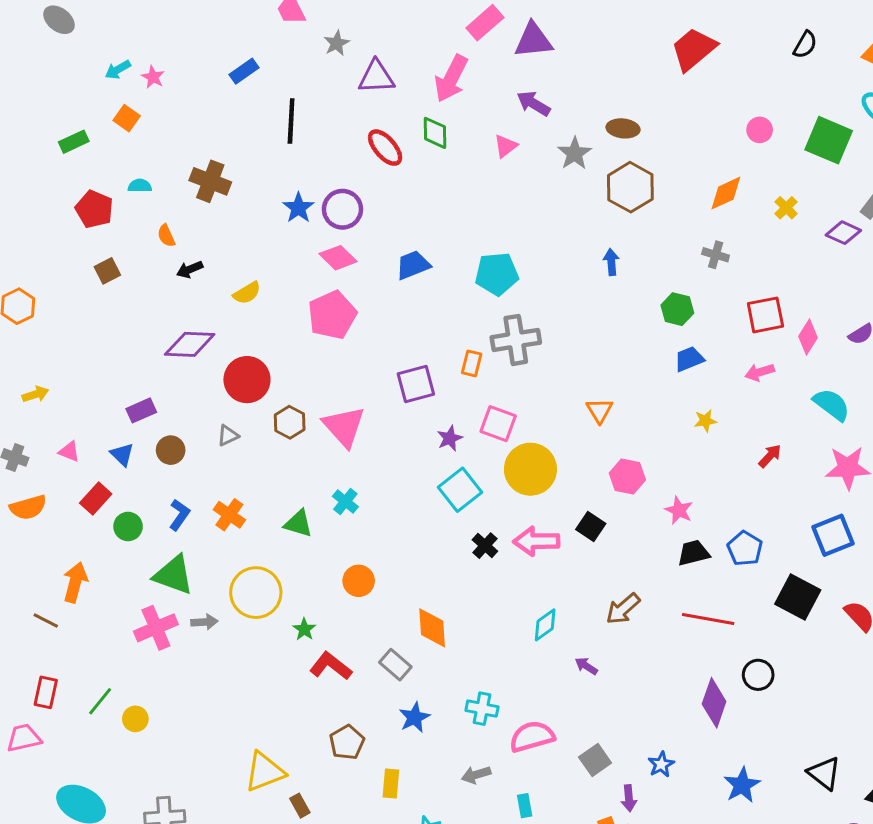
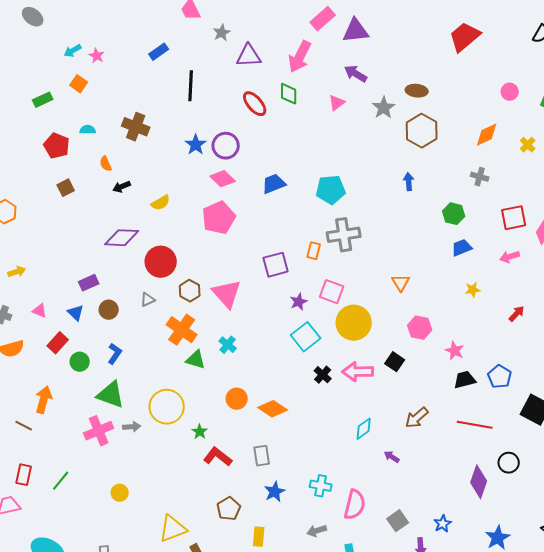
orange cross: (229, 515) -> (182, 330), moved, size x1.4
orange diamond: (432, 628) -> (273, 409), moved, turned -52
gray rectangle: (395, 665) -> (262, 456), turned 40
yellow circle: (135, 719) -> (120, 493), moved
pink semicircle: (532, 737) -> (355, 505), turned 120

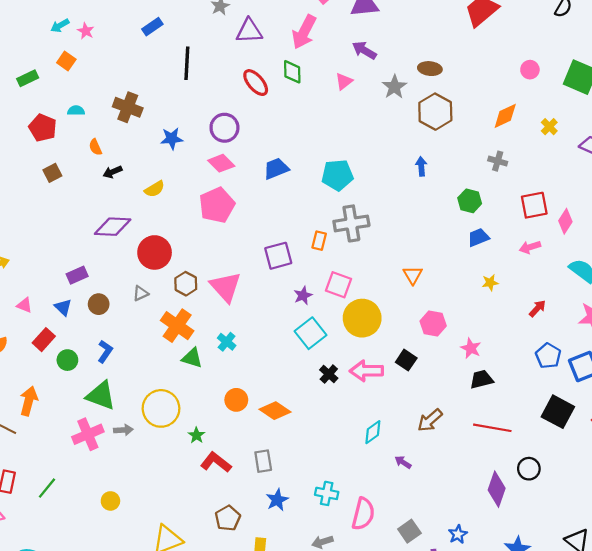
blue star: (196, 145) -> (172, 138), moved, turned 30
blue pentagon: (500, 377) -> (548, 356), moved

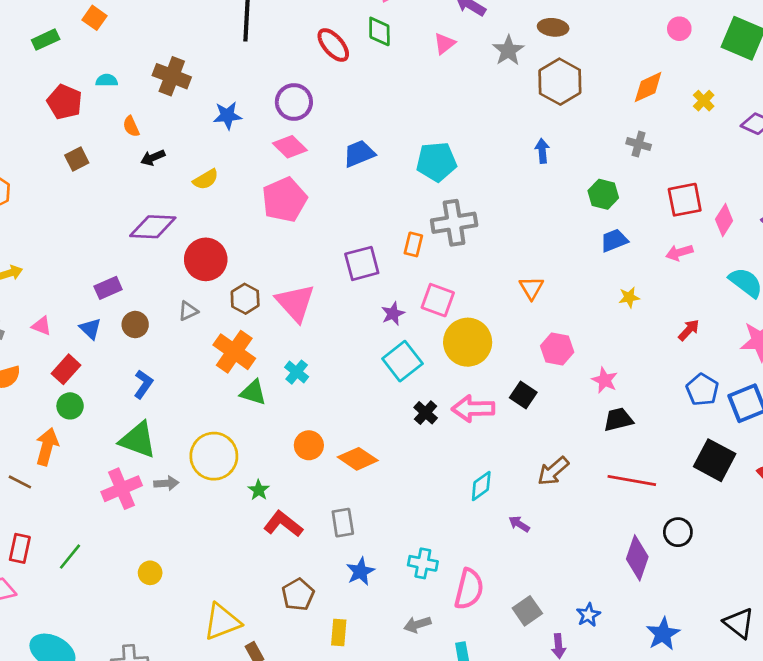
green circle: (67, 360) -> (70, 406), moved

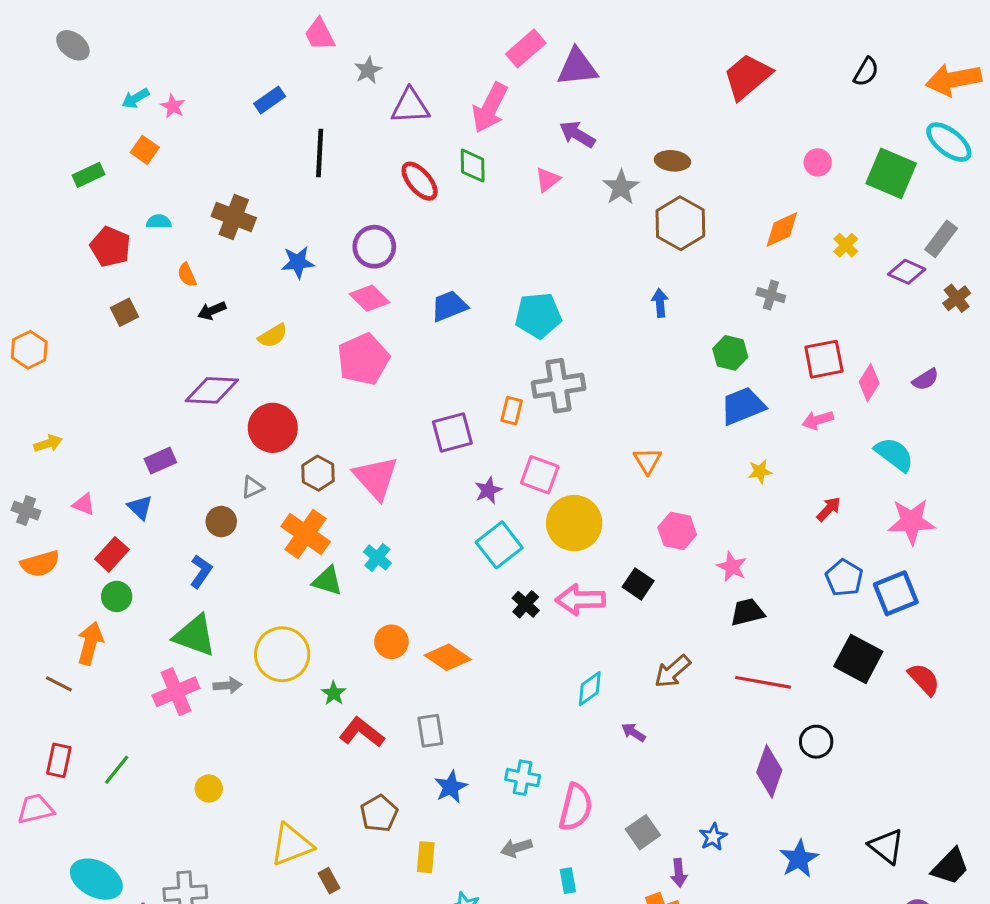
blue trapezoid: (614, 240) -> (743, 406), size x1.4
brown circle: (135, 325) -> (221, 522), moved

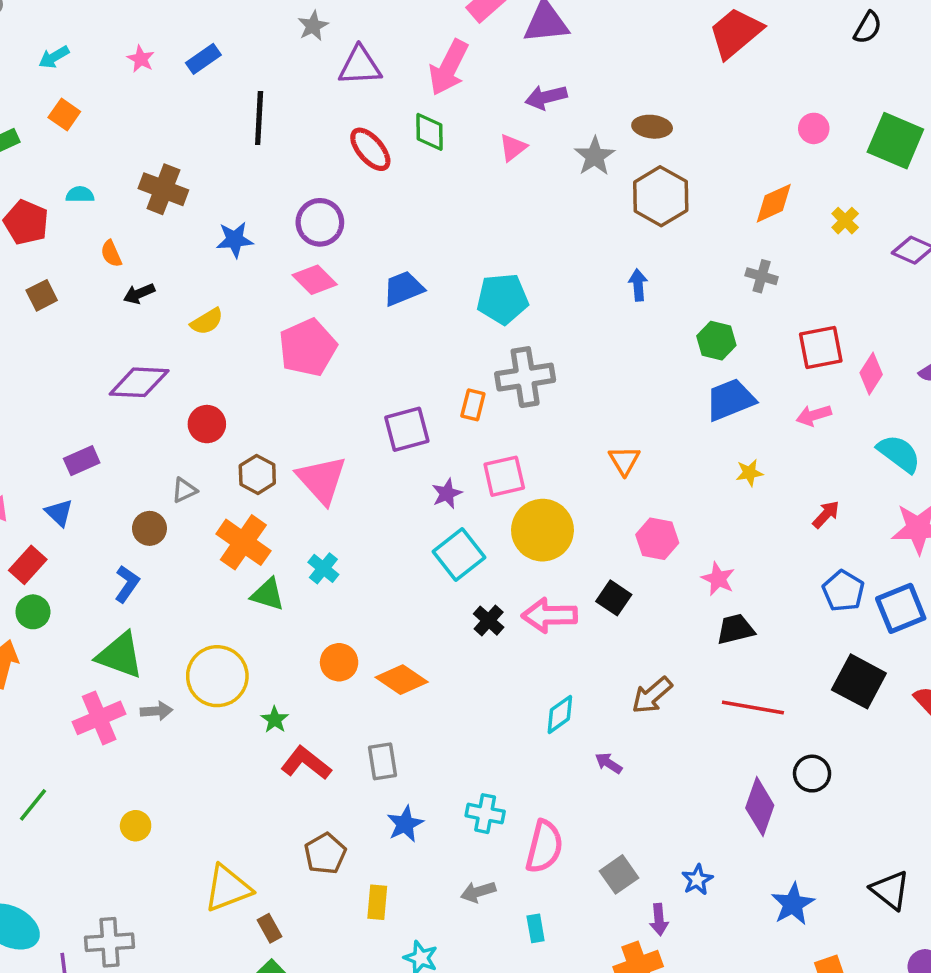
pink star: (173, 106) -> (141, 59), moved
purple arrow: (577, 134) -> (546, 97), turned -45
red circle: (273, 428) -> (207, 424), size x0.7
pink square: (540, 475) -> (504, 476), turned -33

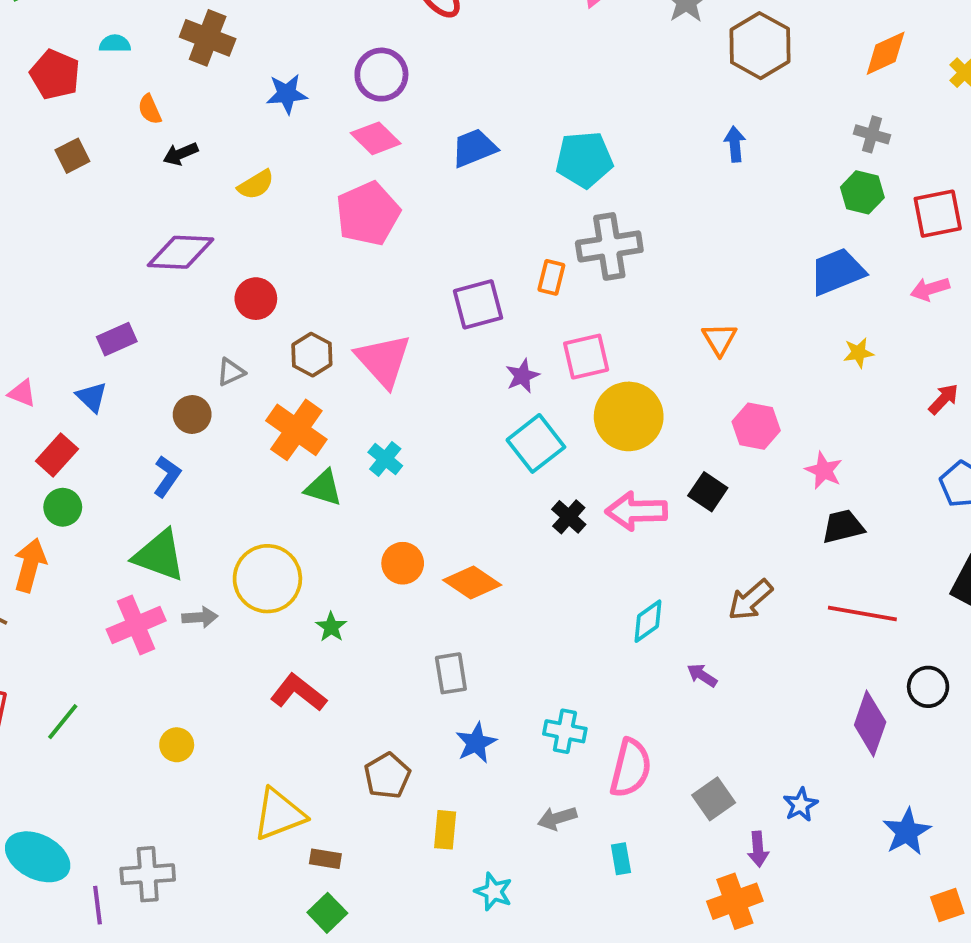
green hexagon: (716, 341) -> (862, 192), moved
red L-shape: (306, 763) -> (298, 693), moved
brown rectangle: (269, 928) -> (325, 859), turned -52

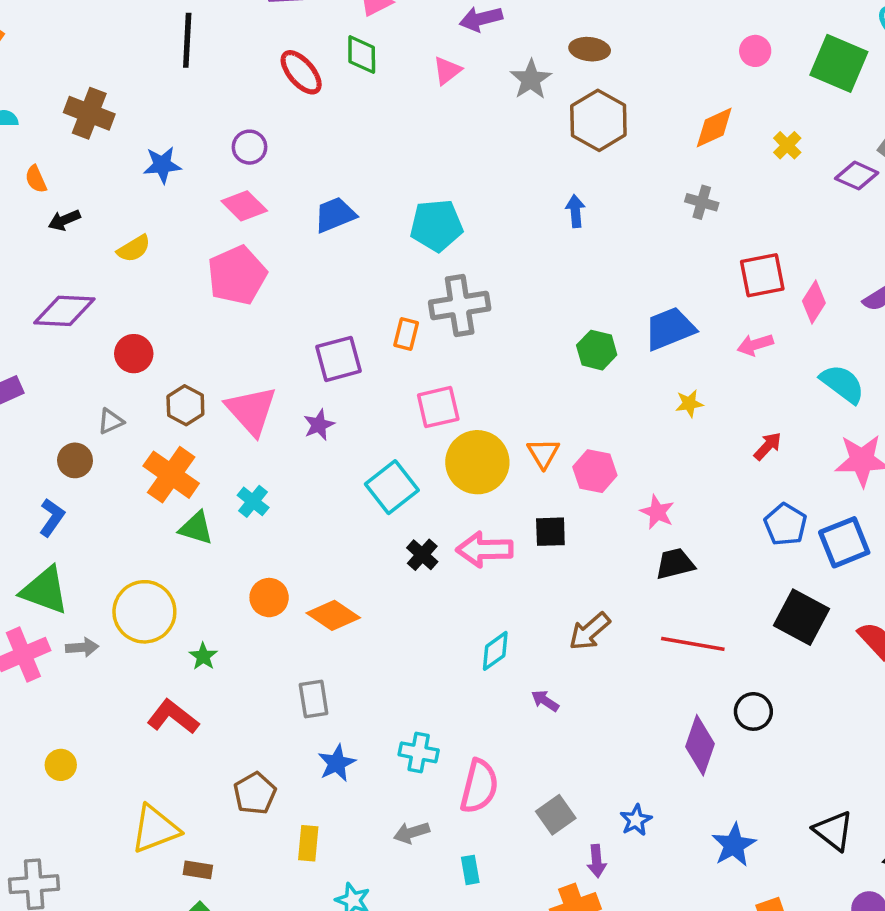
purple circle: (381, 75) -> (249, 147), size x0.7
green hexagon: (862, 192) -> (597, 350), moved
orange triangle: (719, 339) -> (543, 453), moved
purple star: (522, 376) -> (319, 425), moved
black square: (708, 492) -> (550, 532), turned -36

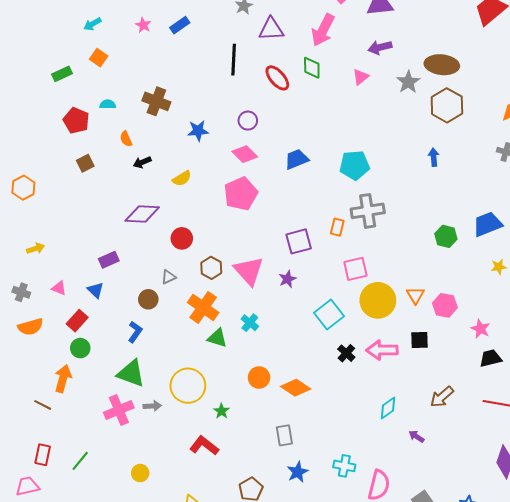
black line: (187, 40) -> (234, 60), moved
brown ellipse: (590, 49) -> (442, 65), size x1.5

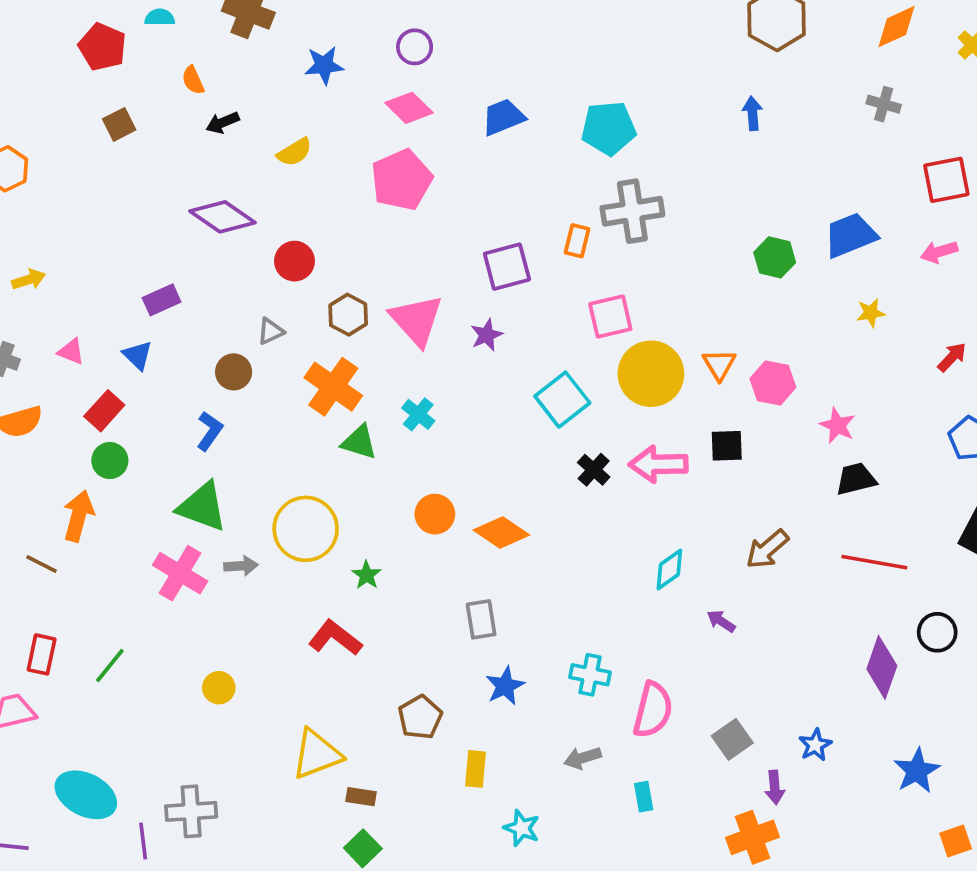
purple diamond: (142, 214) -> (223, 217), turned 32
pink cross: (119, 410) -> (180, 573), turned -36

